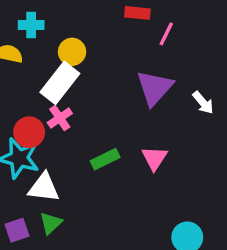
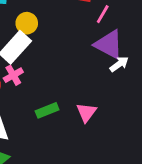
purple triangle: (155, 88) -> (109, 45), moved, turned -48
white arrow: (203, 103) -> (119, 64), moved, turned -90

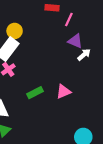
purple triangle: (109, 45) -> (75, 41), size x0.7
pink triangle: (86, 112) -> (63, 92), turned 35

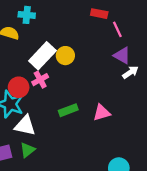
pink line: (69, 20) -> (117, 29), turned -56
yellow circle: (15, 31) -> (65, 56), moved

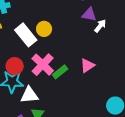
white rectangle: (42, 56) -> (26, 35), turned -65
pink cross: (40, 80) -> (43, 65), moved, size x1.6

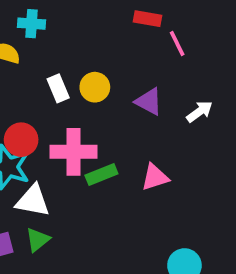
purple triangle: (89, 14) -> (149, 102), moved
white rectangle: (26, 35) -> (58, 88), size x0.6
pink cross: (43, 65) -> (73, 152), turned 30

